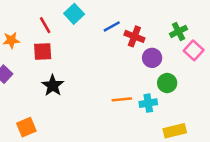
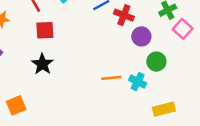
red square: (43, 52) -> (45, 30), moved
cyan cross: (148, 103) -> (138, 82), turned 36

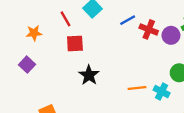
purple circle: (141, 36) -> (171, 35), moved
black star: (42, 64) -> (89, 75), moved

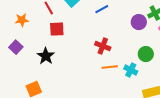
red cross: (149, 29) -> (103, 46), moved
black star: (89, 75) -> (46, 56), moved

